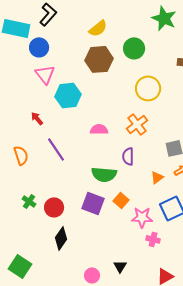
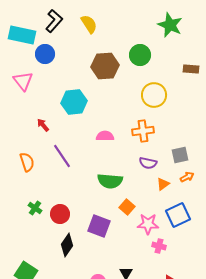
yellow semicircle: (98, 28) -> (89, 24), moved, turned -84
pink triangle: (45, 74) -> (23, 81), moved
orange cross: (137, 124) -> (143, 131), turned 30
purple semicircle: (128, 156) -> (148, 163), moved, turned -78
purple square: (93, 203) -> (99, 226), moved

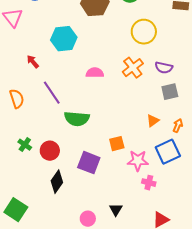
orange cross: (143, 131) -> (133, 68), turned -30
purple semicircle: (148, 163) -> (164, 68), moved
orange arrow: (187, 177) -> (178, 126), moved, turned -40
green semicircle: (110, 181) -> (77, 119), moved
orange square: (127, 207) -> (117, 144), turned 35

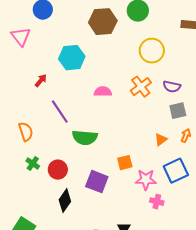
red arrow: (33, 62) -> (41, 81), turned 80
orange semicircle: (17, 99) -> (26, 132), moved
orange arrow: (178, 126) -> (186, 136), moved

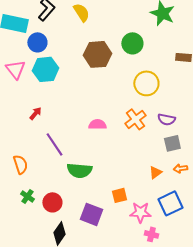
cyan hexagon: (72, 58) -> (45, 69), moved
orange arrow: (186, 136) -> (180, 168), turned -120

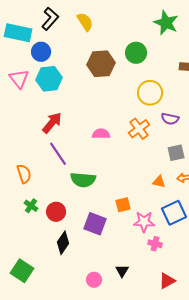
red arrow: (35, 113) -> (52, 123), moved, size x1.6
purple semicircle: (166, 119) -> (170, 119), moved
orange triangle: (155, 172) -> (159, 182), turned 48

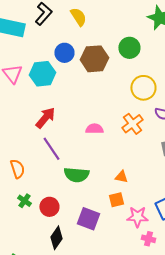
blue circle: (41, 52) -> (64, 53), moved
orange triangle: (159, 182) -> (121, 177), moved

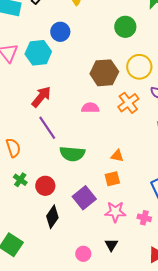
brown hexagon: (94, 59) -> (104, 73), moved
pink star: (137, 217) -> (115, 212), moved
purple square: (88, 219) -> (84, 198), turned 30

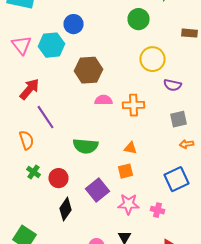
brown hexagon: (104, 73) -> (88, 70), moved
red arrow: (41, 97) -> (30, 89), moved
orange cross: (128, 103) -> (134, 105), moved, turned 35
purple line: (47, 128) -> (46, 117), moved

